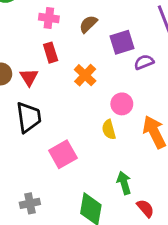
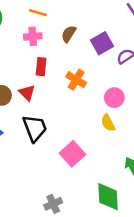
red rectangle: (51, 53) -> (41, 67), turned 36

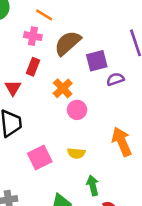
brown semicircle: (69, 34) -> (68, 43), size x1.6
pink circle: (114, 98) -> (77, 110), moved
yellow semicircle: (108, 123) -> (76, 153), moved, turned -72

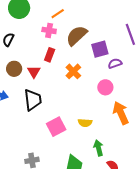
orange line: (44, 15) -> (58, 14), turned -64
pink circle: (77, 110) -> (105, 87), moved

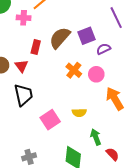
pink cross: (49, 30) -> (24, 18), moved
brown semicircle: (77, 36) -> (60, 38), moved
orange cross: (73, 71) -> (74, 70), moved

